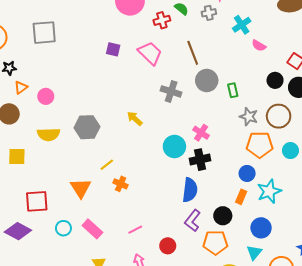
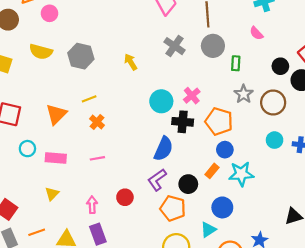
pink semicircle: (259, 46) -> (256, 33), moved
orange pentagon: (260, 145) -> (219, 121), moved
pink rectangle: (92, 229) -> (56, 158), turned -54
pink line: (135, 230) -> (97, 158), moved

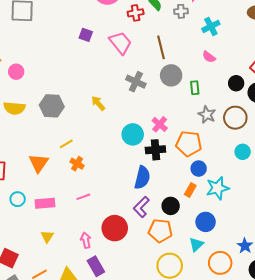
red circle: (125, 197) -> (115, 228), size x1.6

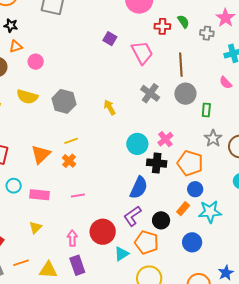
orange cross: (77, 164) -> (69, 161), moved
cyan triangle: (196, 244) -> (122, 254), moved

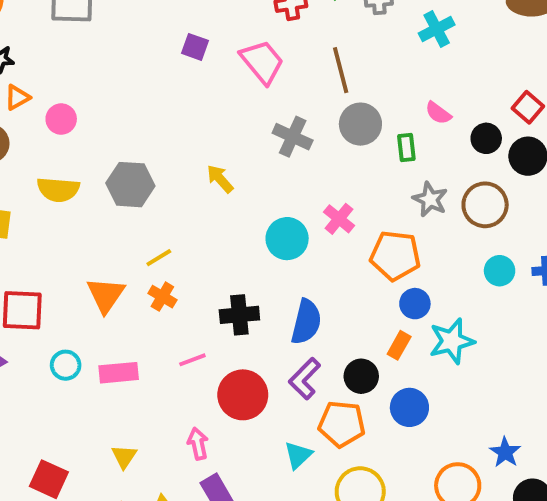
pink semicircle: (226, 83) -> (438, 113), moved
black cross: (157, 163) -> (239, 315), moved
yellow triangle: (36, 228) -> (124, 457), moved
red circle: (103, 232) -> (243, 395), moved
blue circle: (192, 242) -> (409, 407), moved

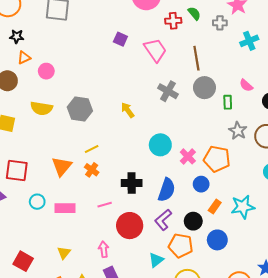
pink cross: (339, 219) -> (188, 156), moved
blue circle: (415, 304) -> (201, 184), moved

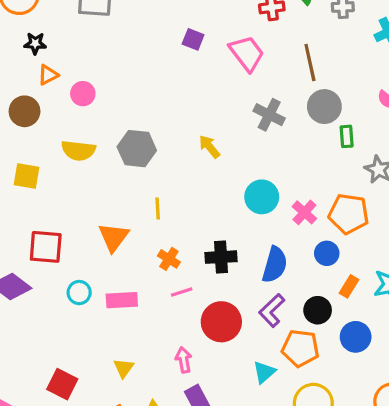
green rectangle: (228, 102) -> (347, 136), moved
yellow line: (92, 149) -> (158, 208), turned -64
orange cross: (92, 170) -> (169, 259), moved

